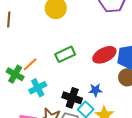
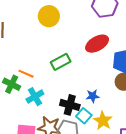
red ellipse: (104, 55) -> (97, 44), moved
orange line: (30, 64) -> (26, 74), turned 70

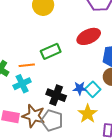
orange line: (26, 74) -> (27, 65), moved, turned -35
cyan square: (84, 116) -> (93, 89), moved

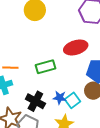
green rectangle: (51, 51) -> (45, 67), moved

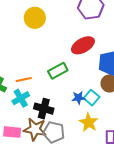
black cross: (35, 101) -> (44, 109), moved

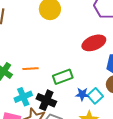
green rectangle: (58, 71) -> (63, 77), moved
cyan cross: (21, 98) -> (23, 97), moved

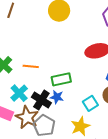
blue star: (82, 94) -> (57, 97), moved
cyan cross: (23, 97) -> (19, 93), turned -30

